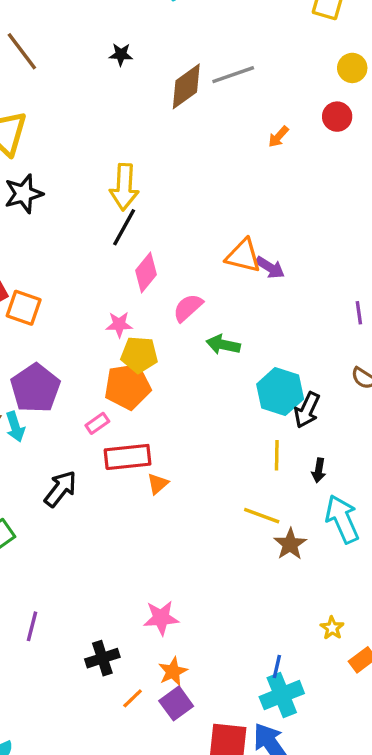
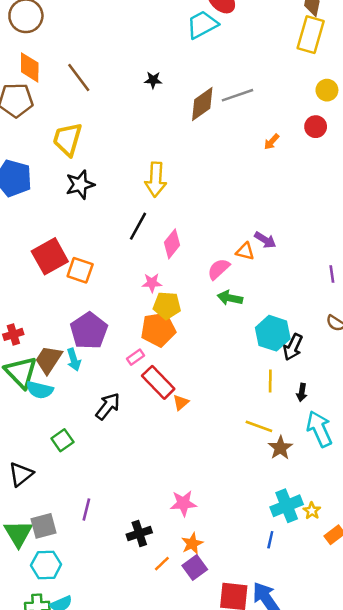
black line: (124, 227) -> (138, 226), moved
orange triangle: (243, 256) -> (245, 251), moved, size x0.7
pink semicircle: (188, 308) -> (219, 269), moved
red rectangle: (128, 457) -> (158, 382), turned 52
cyan cross: (282, 695) -> (287, 506), moved

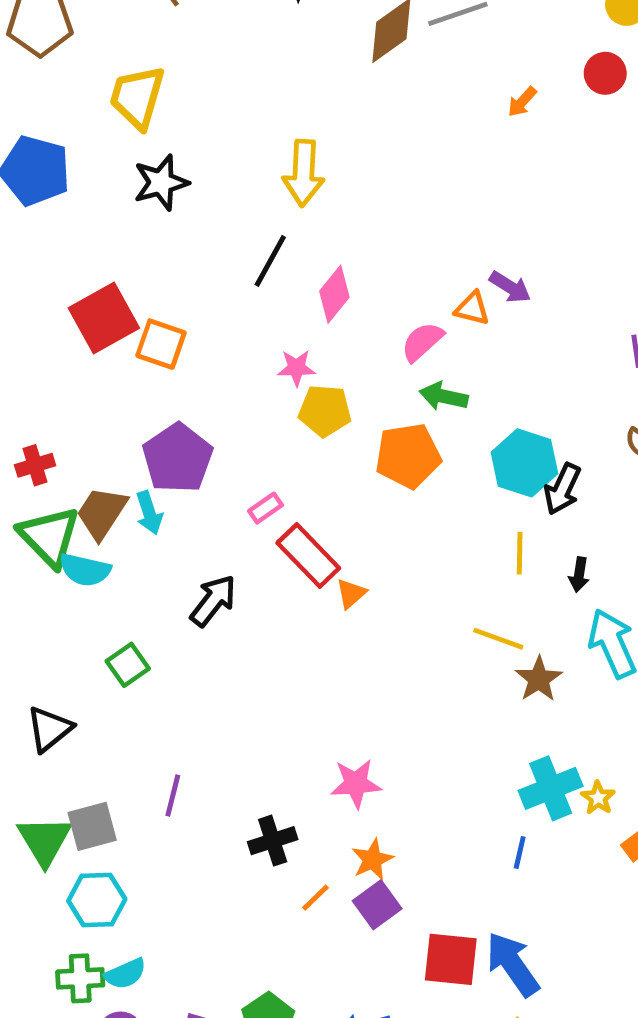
orange pentagon: (158, 329) -> (408, 456), moved

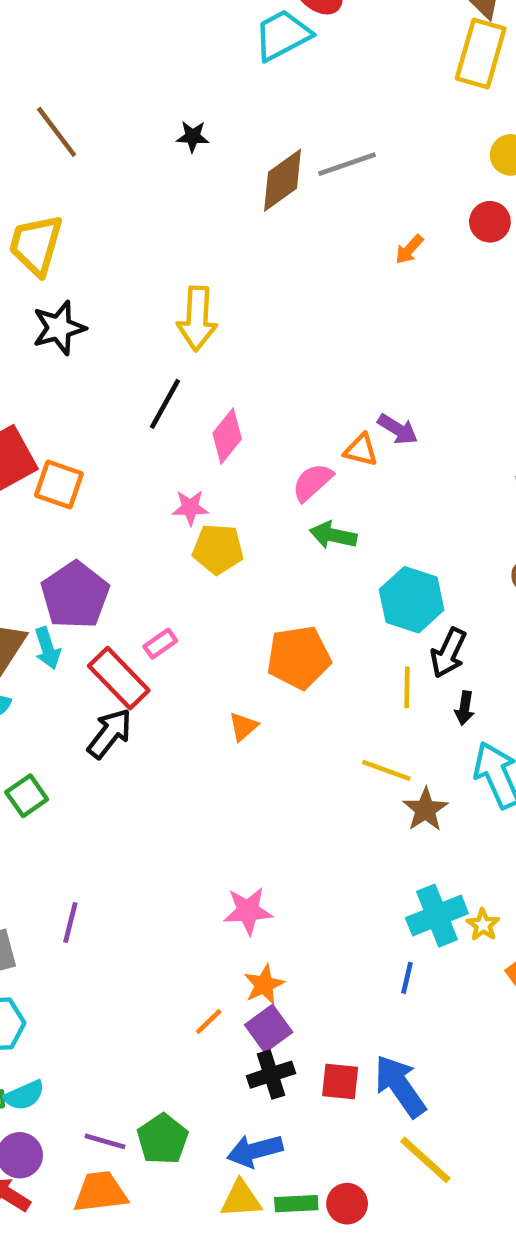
orange pentagon: (408, 456) -> (299, 657), moved
black arrow: (562, 489) -> (448, 653), moved
red rectangle: (308, 556) -> (119, 678), moved
black cross: (273, 841) -> (271, 1075), moved
red square: (451, 959) -> (340, 1082), size x0.7

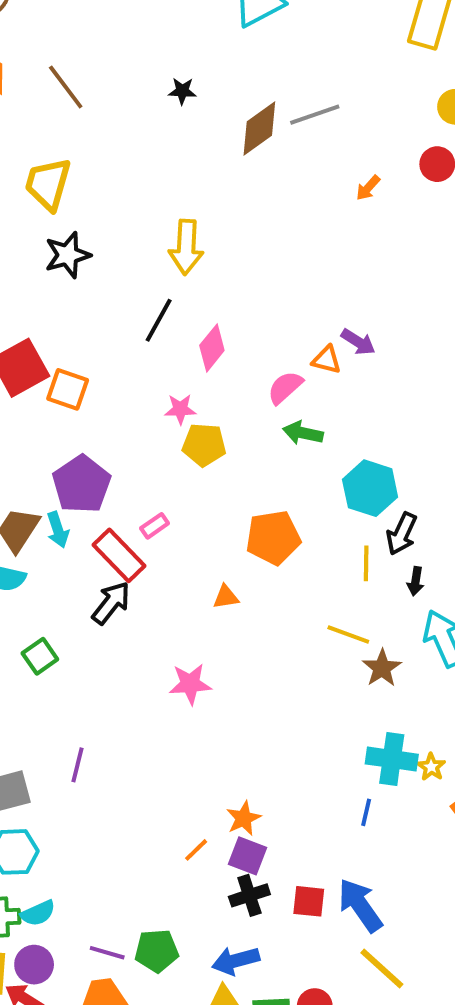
orange triangle: (243, 727) -> (226, 597), turned 32
pink star: (248, 911) -> (190, 684), moved
cyan cross: (437, 916) -> (392, 759), turned 30
purple square: (269, 1028) -> (248, 856), turned -33
green pentagon: (163, 1139) -> (157, 951), turned 30

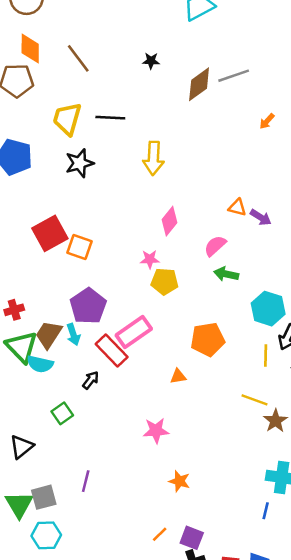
black line: (159, 320) -> (110, 118), moved, turned 64
orange triangle: (327, 360) -> (237, 208), moved
pink rectangle: (155, 526) -> (134, 332), size x2.0
black arrow: (111, 603) -> (91, 380), moved, size x0.7
orange star: (244, 818) -> (179, 481), moved, turned -30

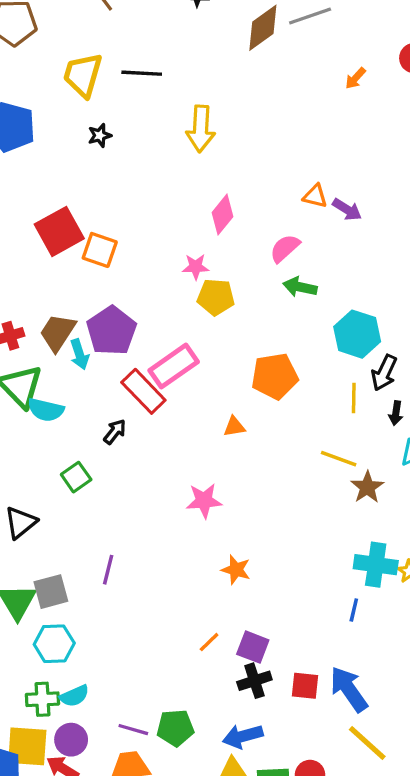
black star: (80, 163) -> (100, 135), size x0.6
brown trapezoid: (49, 334) -> (58, 332), moved
cyan arrow: (73, 334) -> (79, 354), moved

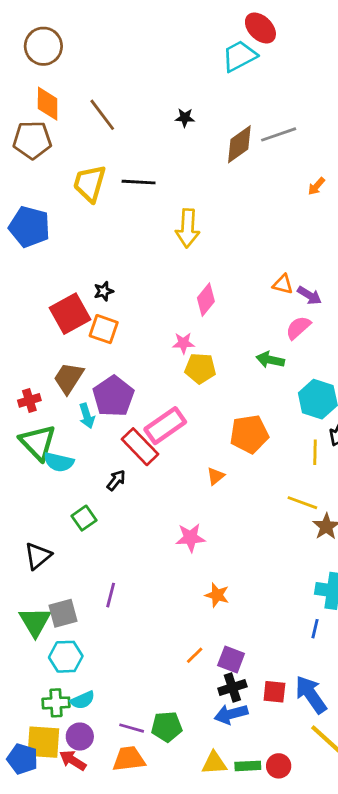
black star: (100, 135) -> (104, 291), moved
pink semicircle: (285, 248) -> (298, 328), moved
brown trapezoid: (58, 332) -> (69, 378), moved
orange triangle: (234, 427) -> (216, 476), turned -30
blue arrow: (243, 736) -> (231, 714), moved

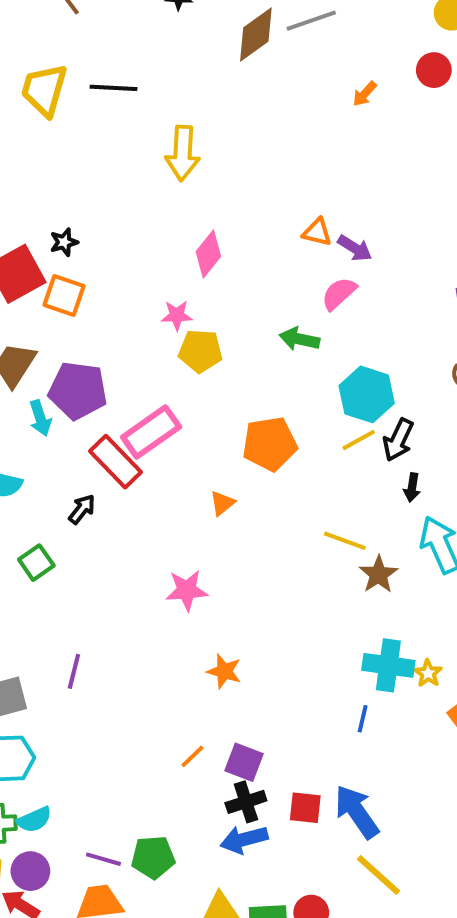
purple pentagon: (113, 396) -> (78, 390), turned -30
yellow line: (315, 452) -> (359, 440), moved, turned 60

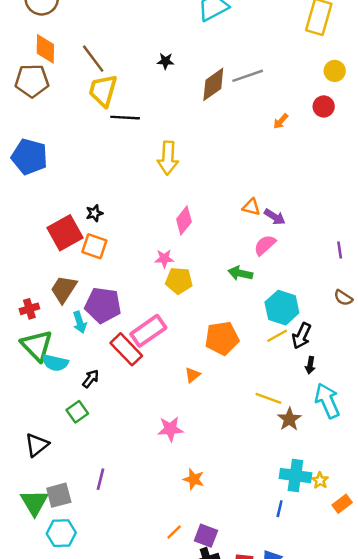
yellow trapezoid: (44, 90) -> (103, 91), moved
black arrow: (82, 509) -> (91, 379), moved

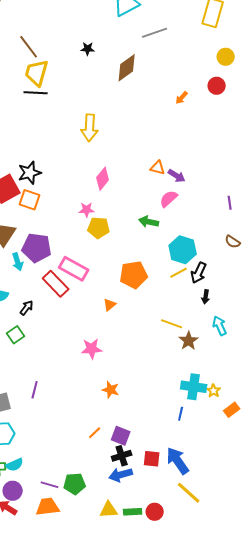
gray line: (248, 76) -> (155, 33), moved
black line: (125, 118) -> (36, 93), moved
black star: (94, 213) -> (30, 173), size x1.6
pink rectangle: (148, 331) -> (74, 269), turned 64
cyan arrow: (327, 401) -> (220, 326), size x0.7

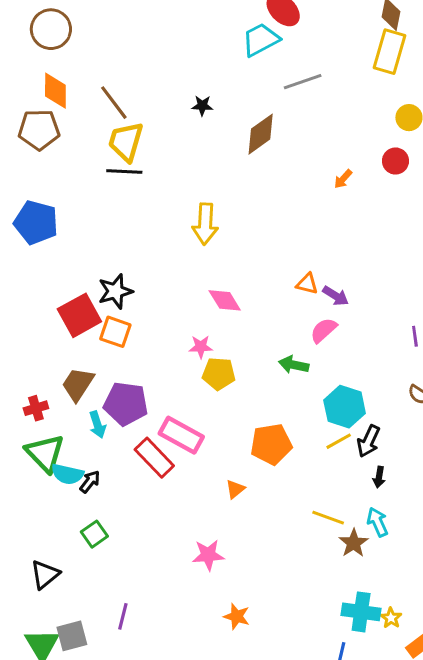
pink diamond: (103, 179) -> (225, 300), turned -70
black arrow: (27, 308) -> (90, 482), moved
cyan arrow: (220, 326) -> (378, 522), moved

